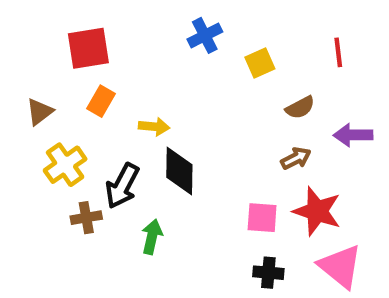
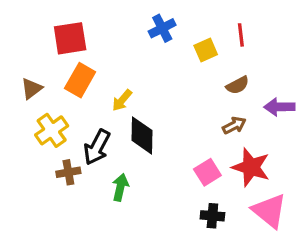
red line: (338, 52) -> (241, 35), moved
orange rectangle: (101, 101) -> (80, 80), size x1.4
yellow arrow: (154, 127) -> (122, 100), turned 125
pink square: (262, 218) -> (207, 172), turned -36

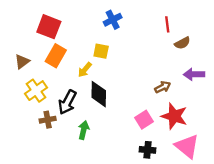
red square: (70, 38) -> (49, 27), turned 30
yellow square: (206, 50) -> (101, 51), moved, turned 35
brown semicircle: (238, 85) -> (182, 43), moved

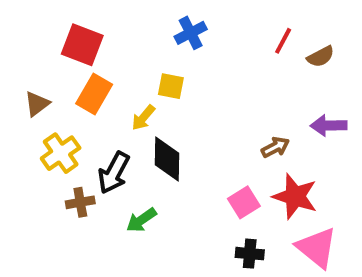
red line: (167, 24) -> (283, 41), turned 35
brown semicircle: (182, 43) -> (321, 57), moved
green arrow: (84, 130) -> (141, 220), turned -138

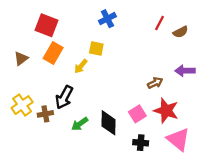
yellow cross: (61, 153) -> (22, 105), moved
black diamond: (167, 159) -> (109, 123), moved

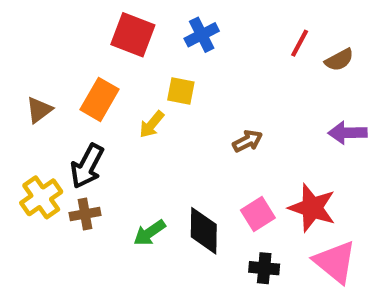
red square: (46, 25) -> (133, 35), moved
brown arrow: (155, 83) -> (248, 141), moved
black arrow: (64, 97) -> (87, 166), moved

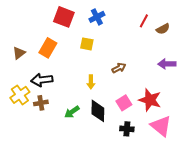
yellow arrow: (152, 124) -> (91, 82), moved, turned -40
black arrow: (87, 166) -> (42, 80), turned 55

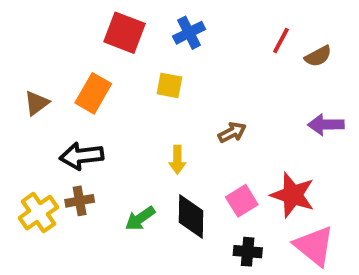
yellow cross: (20, 95) -> (38, 213), moved

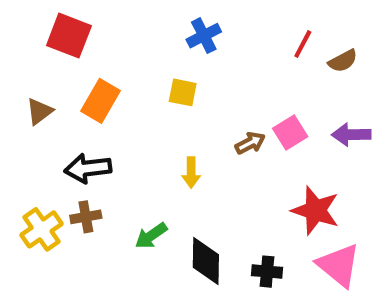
red square: (125, 33) -> (69, 36), moved
pink square: (242, 201) -> (290, 132), moved
black diamond: (191, 216) -> (206, 261), moved

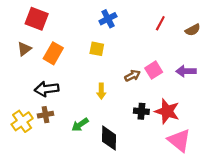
brown semicircle: (343, 61) -> (193, 30), moved
brown triangle: (39, 111) -> (24, 49), moved
black cross: (267, 272) -> (141, 111), moved

